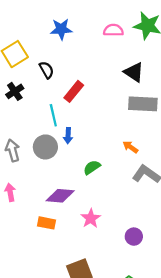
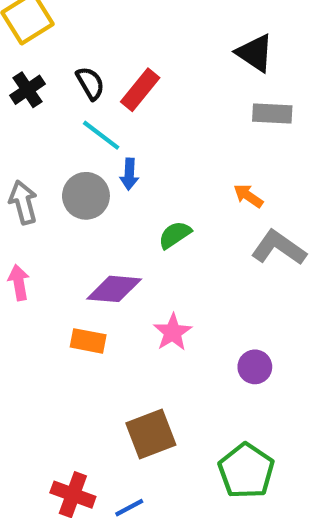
black semicircle: (47, 70) -> (90, 83), moved
gray rectangle: (143, 104) -> (272, 114), size x0.7
cyan line: (53, 115) -> (101, 135), turned -40

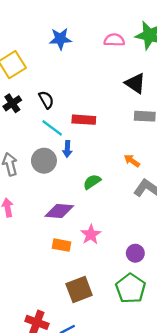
red rectangle: (140, 90) -> (84, 120), moved, turned 55
orange rectangle: (88, 341) -> (62, 245), moved
green pentagon: (246, 471) -> (131, 288), moved

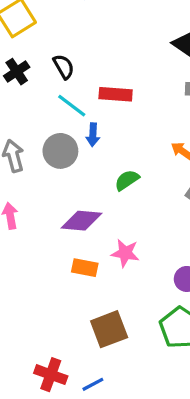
pink star: (91, 234) -> (125, 253), turned -30

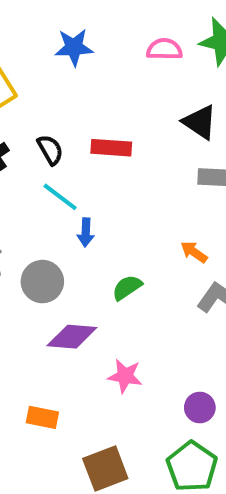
red rectangle: (116, 94) -> (111, 148), moved
gray circle: (60, 151) -> (42, 282), moved
orange rectangle: (85, 268) -> (42, 417), moved

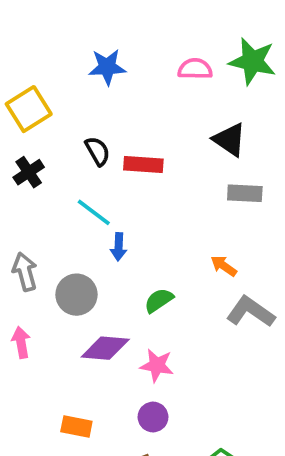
black semicircle: (50, 150) -> (98, 151), moved
pink star: (125, 376) -> (157, 365), moved
purple circle: (200, 408) -> (153, 417), moved

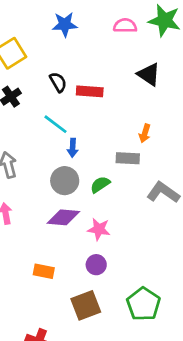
gray rectangle: (245, 193) -> (128, 158), moved
orange arrow: (224, 266) -> (145, 133), moved, turned -108
gray circle: (76, 295) -> (65, 181), moved

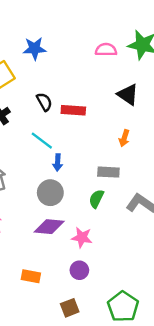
blue star: (65, 24) -> (35, 48), moved
orange arrow: (145, 133) -> (124, 138), moved
green semicircle: (100, 185) -> (96, 199), moved, turned -30
brown square: (86, 305) -> (70, 308), size x0.7

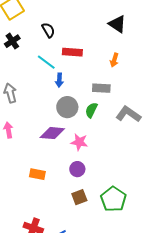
red rectangle: (73, 110) -> (72, 52), moved
gray circle: (50, 193) -> (67, 107), moved
brown square: (70, 308) -> (79, 197), moved

